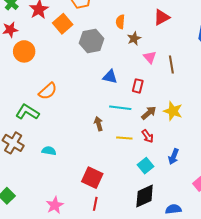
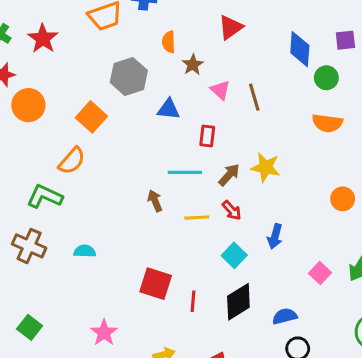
orange square: (63, 24) -> (91, 117), moved
blue triangle: (110, 77) -> (169, 109), moved
red line: (95, 204) -> (193, 301), moved

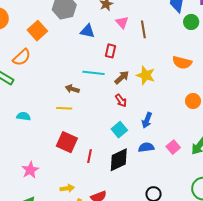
orange semicircle: (327, 123) -> (182, 62), moved
brown arrow: (155, 201) -> (72, 89), turned -56
yellow line: (197, 218) -> (64, 108), moved
blue semicircle: (285, 316) -> (146, 147), moved

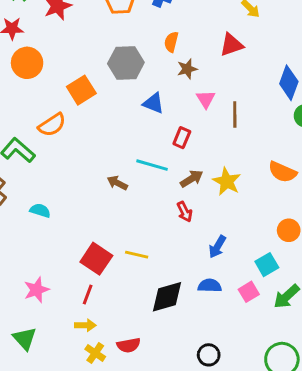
yellow line: (64, 108) -> (137, 255), moved
cyan square: (119, 130) -> (267, 265), moved
red line: (90, 156) -> (88, 294), moved

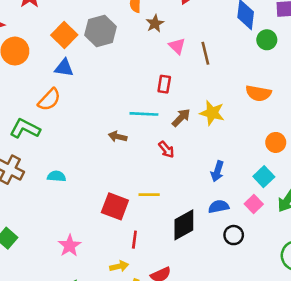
orange square: (81, 90) -> (64, 35), moved
blue triangle: (154, 103) -> (64, 68), moved
red arrow: (185, 212) -> (166, 149), moved
red line: (88, 294) -> (134, 240), moved
black circle: (209, 355) -> (234, 235), moved

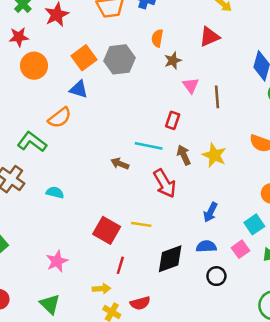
brown arrow: (181, 118) -> (184, 155), turned -78
red arrow: (166, 149) -> (165, 183), size x1.6

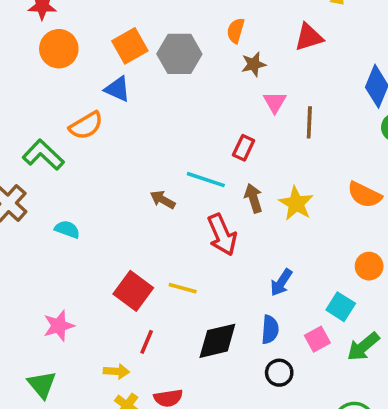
cyan square: (254, 224) -> (341, 307), turned -30
blue semicircle: (206, 246) -> (270, 330), turned 90

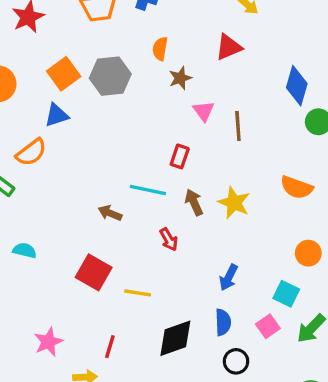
blue triangle: (117, 89) -> (57, 115), turned -36
red arrow: (222, 235) -> (169, 239), size x0.6
red square: (133, 291) -> (94, 272), moved
pink star: (59, 326) -> (48, 342), moved

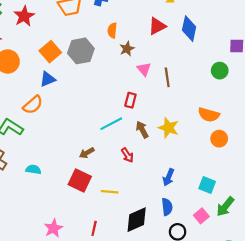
blue diamond: (297, 86) -> (189, 29), moved
cyan line: (148, 190) -> (111, 124), turned -35
brown arrow: (110, 213) -> (87, 153), moved, turned -48
orange circle: (308, 253) -> (219, 139), moved
pink square: (268, 326) -> (201, 216), moved

